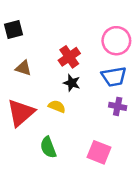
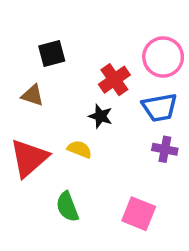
black square: (13, 30) -> (52, 54), moved
red cross: (69, 57) -> (114, 80), moved

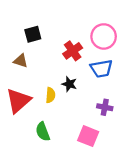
black star: (100, 116) -> (69, 84), moved
yellow semicircle: (80, 149) -> (50, 95), turned 72
purple cross: (165, 149) -> (105, 107), moved

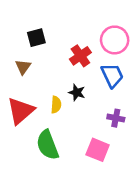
brown triangle: (21, 61) -> (23, 67), turned 48
blue trapezoid: (101, 69) -> (112, 75), turned -105
green semicircle: (43, 132) -> (47, 145), size x1.4

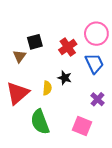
black square: (36, 38) -> (35, 42), moved
purple cross: (116, 118) -> (97, 99), turned 32

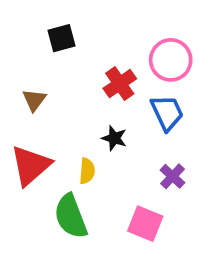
black square: (35, 42) -> (62, 38), moved
yellow semicircle: (47, 88) -> (87, 171), moved

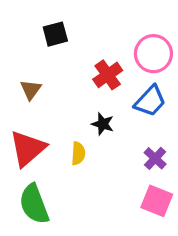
blue trapezoid: (167, 113) -> (150, 101), turned 68
green semicircle: (71, 216) -> (34, 204), moved
pink square: (145, 224) -> (157, 201), moved

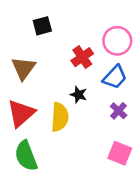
brown triangle: (31, 90) -> (24, 68), size x1.5
yellow semicircle: (78, 153) -> (60, 117), size x1.6
purple cross: (155, 158) -> (119, 111), moved

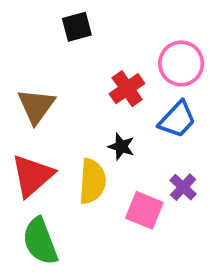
black square: (42, 26) -> (77, 27), moved
purple cross: (119, 111) -> (183, 187), moved
pink square: (120, 153) -> (144, 210), moved

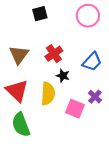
pink circle: (181, 63) -> (88, 16), moved
red cross: (127, 89) -> (54, 54), moved
red triangle: (32, 176) -> (17, 91), turned -35

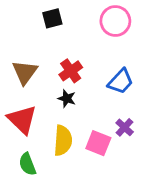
black star: (63, 76) -> (67, 98), moved
yellow semicircle: (48, 94) -> (63, 140), moved
green semicircle: (21, 125) -> (27, 164), size x0.7

